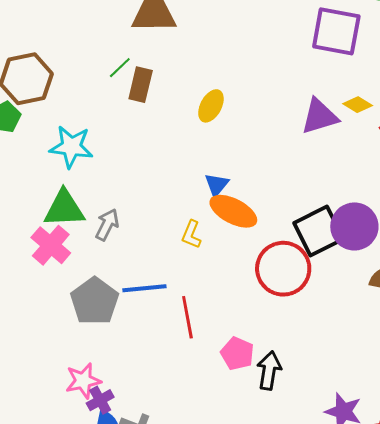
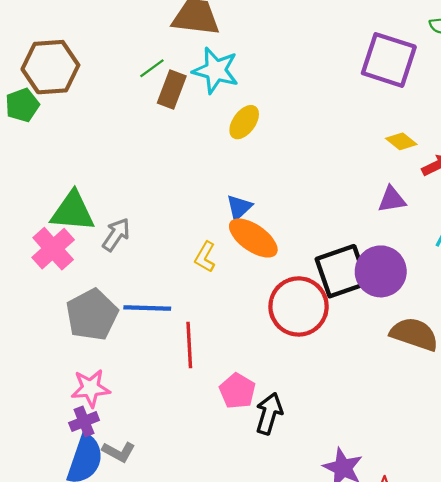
purple triangle: (320, 116) -> (392, 199), moved, size x0.7
cyan star: (71, 147) -> (216, 70), moved
pink star: (83, 381) -> (91, 388), moved

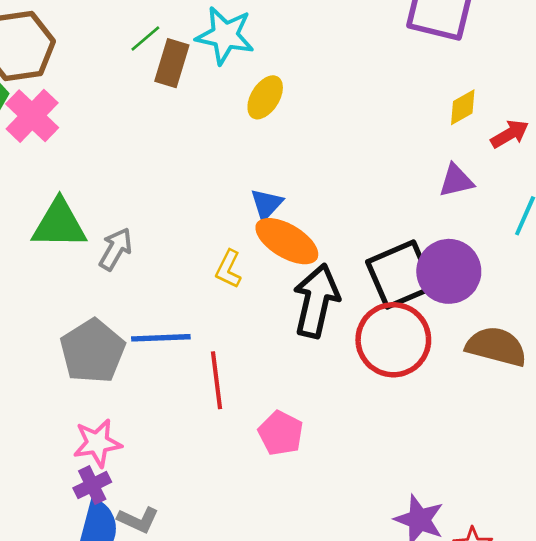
yellow diamond: (401, 141) -> (463, 107), turned -64
pink cross: (53, 249) -> (32, 116), moved
red circle: (299, 306) -> (393, 340), moved
black arrow: (269, 414) -> (316, 301), moved, size x1.4

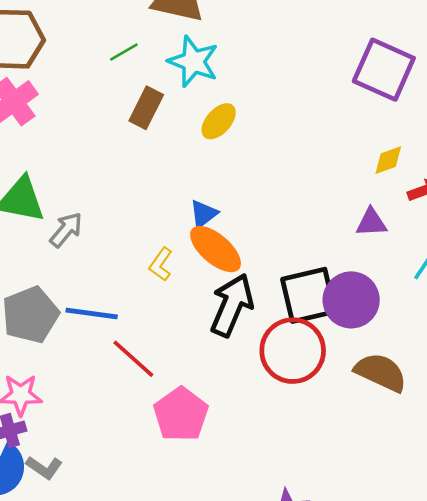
brown rectangle: (172, 63) -> (146, 108), moved
red line: (217, 380) -> (133, 359), turned -51
pink pentagon: (281, 433) -> (181, 414), size x1.4

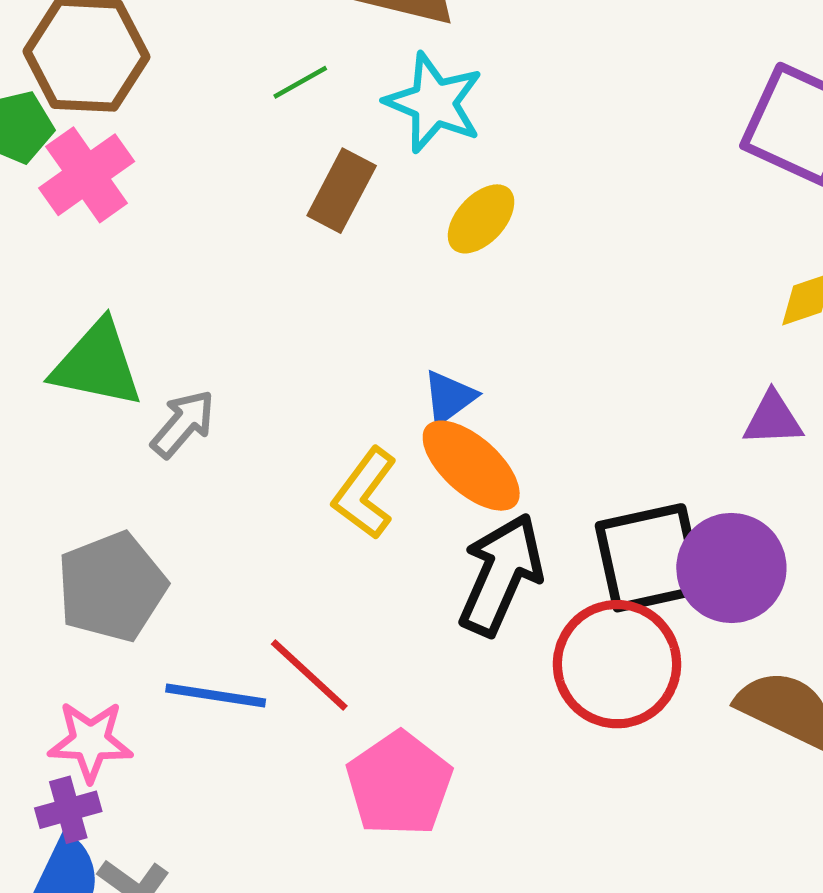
yellow L-shape: (161, 264) -> (365, 493), size x1.4
blue line: (92, 314) -> (216, 695), moved

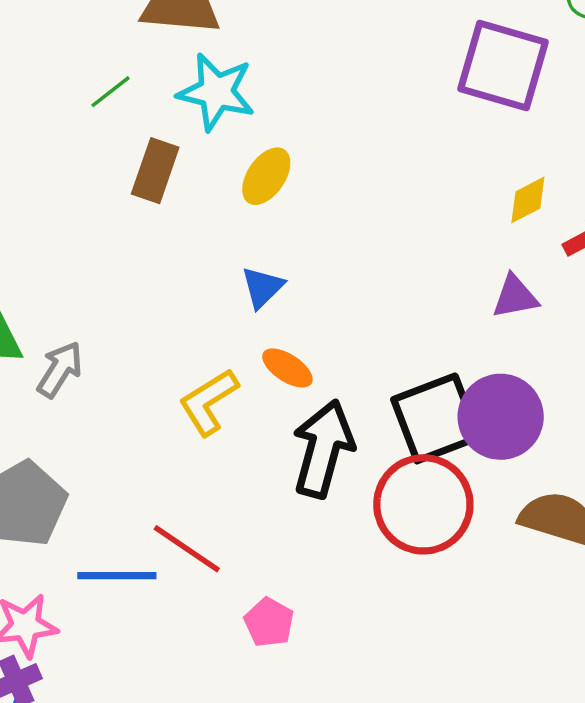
blue triangle: (449, 397) -> (262, 287), moved
orange ellipse: (471, 466) -> (287, 368), size x0.6
yellow L-shape: (365, 493) -> (209, 402), turned 30
pink pentagon: (399, 784) -> (269, 622), size x0.6

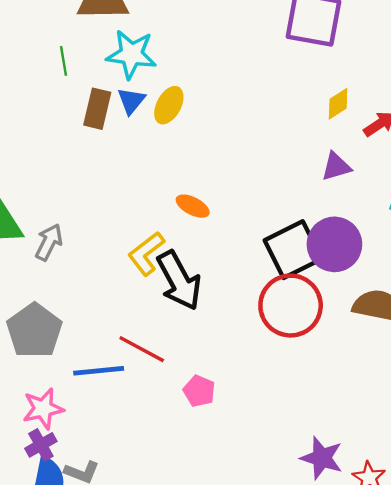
green line: (111, 92) -> (64, 61), turned -56
blue triangle: (262, 287) -> (131, 101), moved
orange ellipse: (287, 368) -> (193, 206), moved
black arrow: (323, 449) -> (179, 281), moved, turned 142

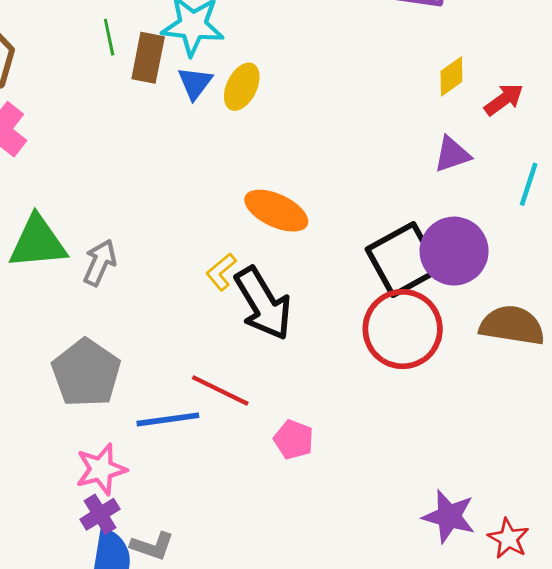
brown rectangle: (97, 109) -> (148, 58), moved
orange ellipse: (193, 206) -> (276, 211), size x1.5
yellow L-shape: (146, 254) -> (221, 272), size x0.7

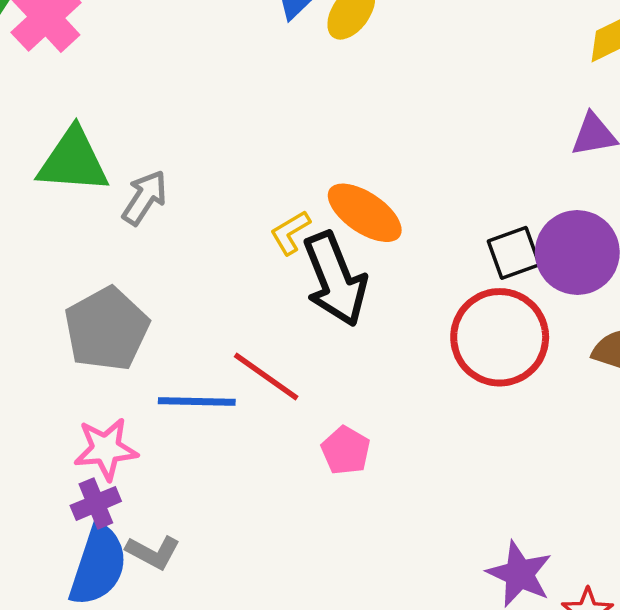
orange ellipse: (276, 211) -> (365, 213), moved
black square: (403, 260) -> (514, 253), size x0.6

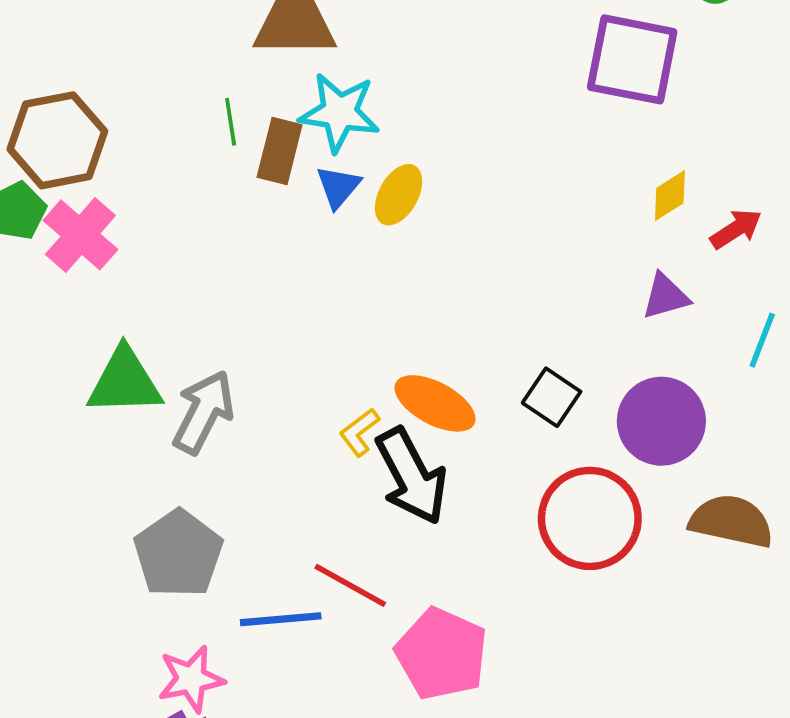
gray arrow: (145, 198) -> (203, 412), size x1.4
black square: (514, 253) -> (552, 397), moved, turned -30
pink pentagon: (346, 450) -> (442, 654), size x1.8

